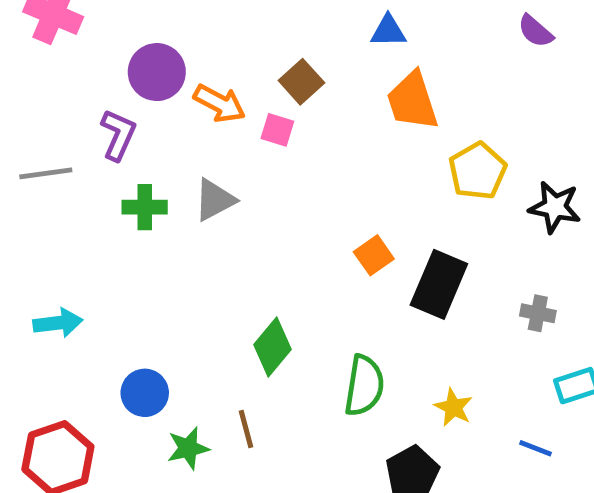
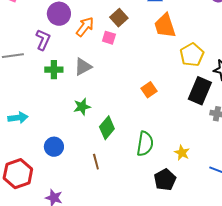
orange arrow: (219, 103) -> (85, 27), turned -80
black rectangle: (439, 284) -> (200, 91), moved
green star: (188, 448) -> (82, 107), moved

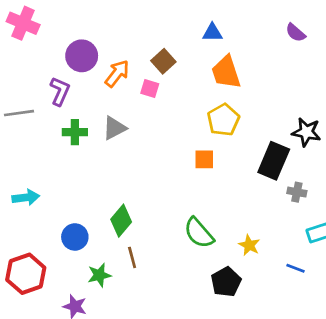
yellow pentagon: (192, 55) -> (223, 120), moved
orange square: (149, 90) -> (204, 159), turned 35
green star: (82, 107) -> (99, 275), moved
green diamond: (107, 128) -> (121, 221), moved
green semicircle: (145, 144) -> (199, 233), turned 130

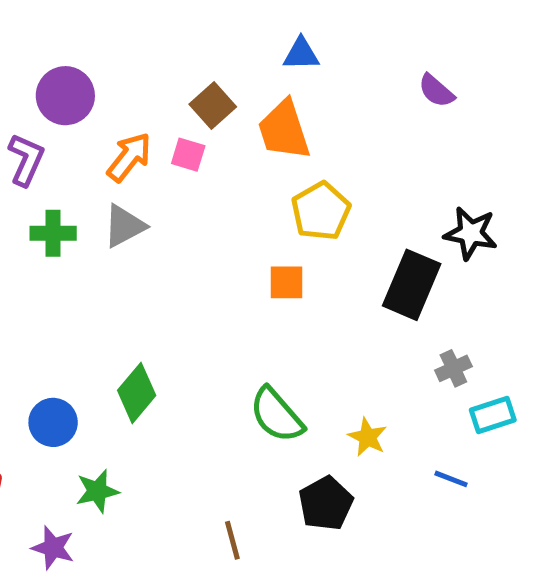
purple semicircle: (295, 33) -> (436, 91), moved
orange trapezoid: (226, 72) -> (284, 130), moved
orange arrow: (117, 74) -> (129, 157), moved
gray cross: (297, 192) -> (453, 368), moved, turned -36
brown line: (132, 257) -> (232, 540), moved

